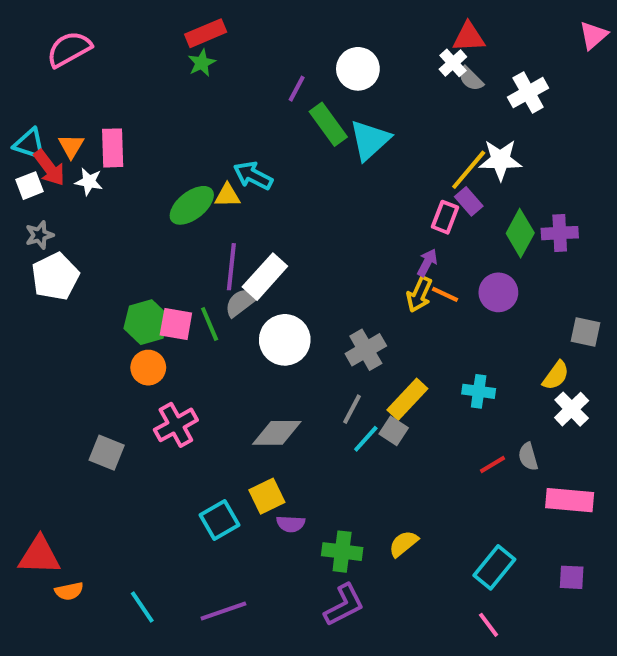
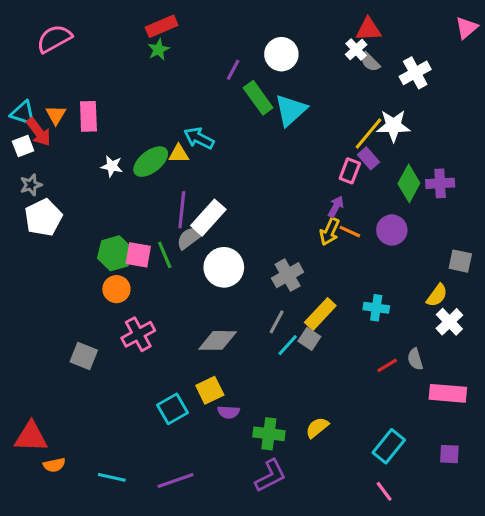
white star: (89, 182) -> (112, 166), moved
cyan line: (142, 607) -> (112, 477), turned -44

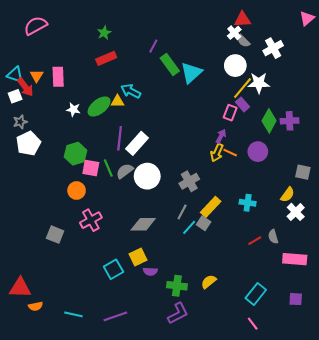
red rectangle: (162, 26) -> (106, 58), moved
white circle: (281, 54) -> (235, 66), moved
gray semicircle: (190, 238) -> (125, 171), moved
green hexagon: (115, 253) -> (76, 154), moved

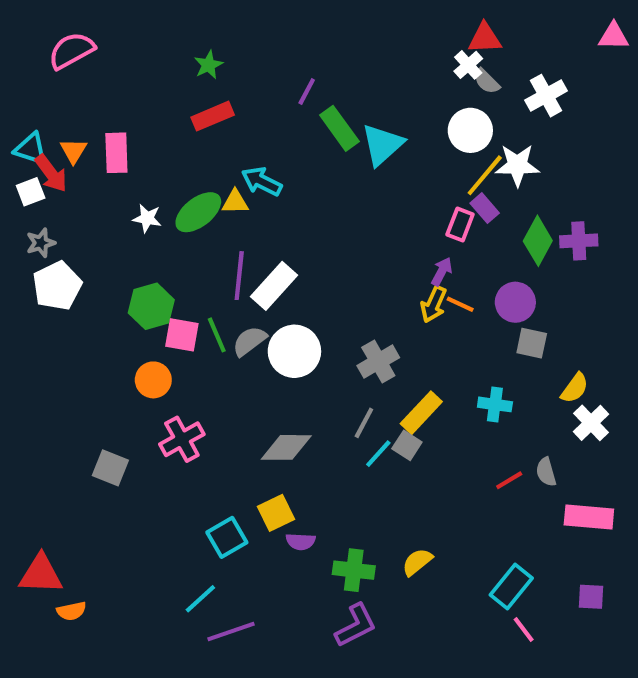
pink triangle: (307, 18) -> (614, 36), turned 42
gray square: (303, 172) -> (532, 343), moved
cyan line: (73, 314) -> (200, 599), moved, turned -54
pink line: (253, 324) -> (524, 629), moved

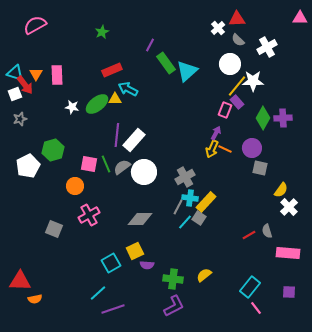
white cross: (468, 65) -> (218, 28), moved
red rectangle: (213, 116) -> (112, 70), moved
white pentagon: (57, 286) -> (28, 166), moved
green hexagon: (151, 306) -> (53, 150), moved
cyan cross: (495, 404) -> (190, 198), moved

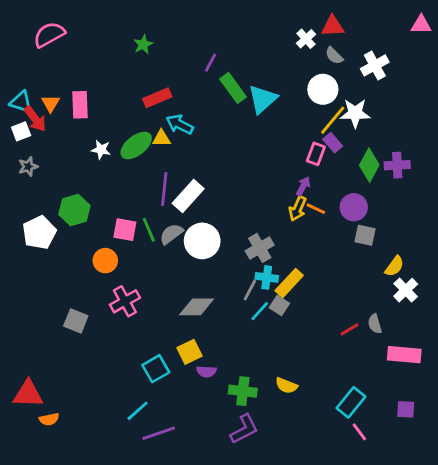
yellow semicircle: (204, 275) -> (286, 386), turned -119

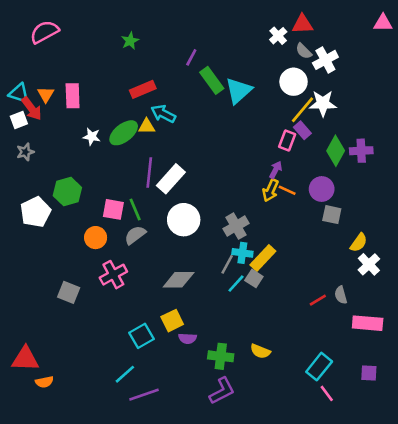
white cross: (375, 65) -> (325, 60), moved
gray semicircle: (171, 234) -> (135, 235), moved

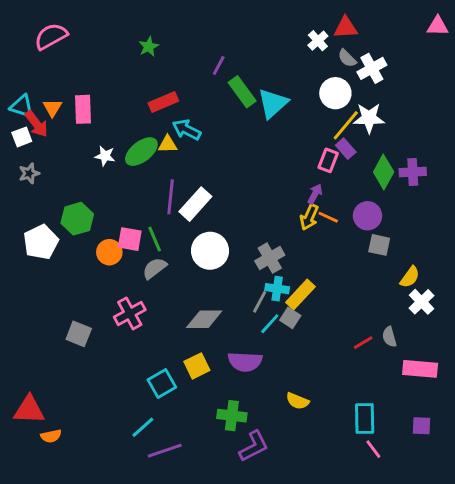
orange circle: (96, 238) -> (109, 252), moved
purple semicircle: (187, 338) -> (245, 362), moved, size x1.6
green cross: (221, 356) -> (232, 416), moved
cyan rectangle: (319, 367) -> (365, 419), turned -40

